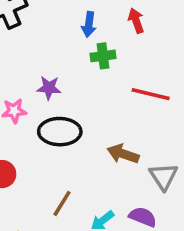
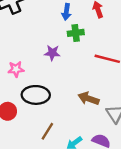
purple star: (49, 88) -> (52, 53), moved
black ellipse: (60, 132) -> (36, 95), moved

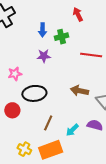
blue arrow: (66, 12) -> (43, 30), moved

